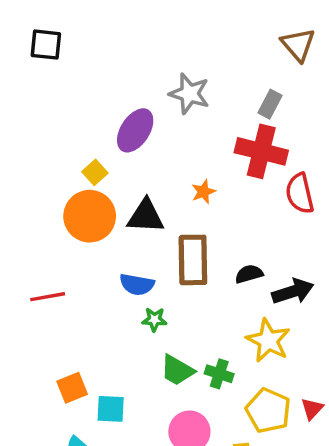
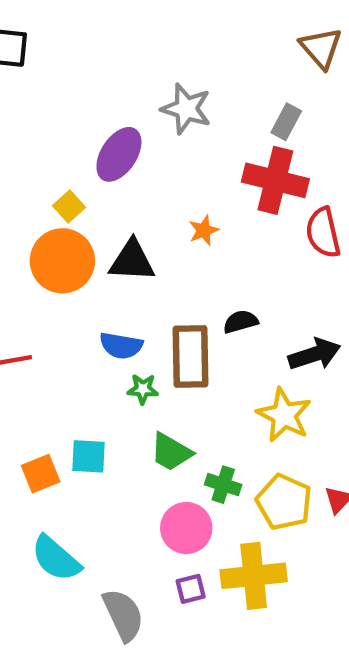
brown rectangle: (193, 260) -> (191, 356), moved
black semicircle: (249, 274) -> (241, 322), moved
green cross: (219, 374) -> (223, 485), moved
cyan square: (111, 409) -> (88, 456), moved

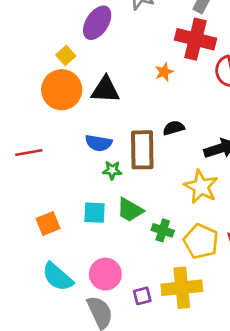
orange star: (204, 230) -> (164, 72), moved
cyan square: (88, 456) -> (94, 213), moved
pink circle: (186, 528) -> (105, 274), moved

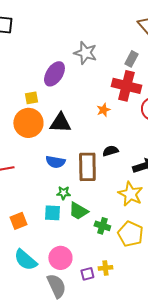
yellow square: (66, 56) -> (31, 98), turned 32
green star: (112, 170) -> (63, 193), moved
yellow cross: (182, 288) -> (105, 268), moved, size x0.5

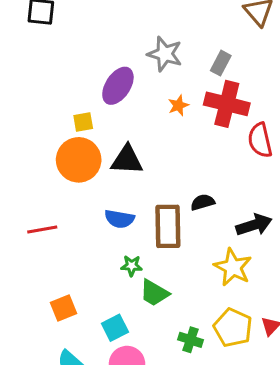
gray rectangle: (131, 59) -> (221, 63), moved
orange star: (103, 110) -> (178, 105), moved
cyan square: (52, 213) -> (115, 328), moved, turned -30
green cross: (102, 226) -> (191, 340), moved

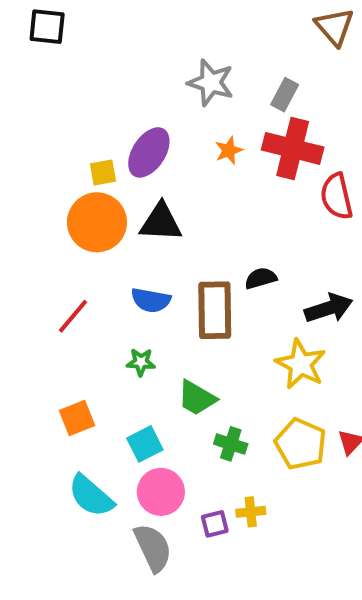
purple ellipse: (118, 86) -> (149, 152), moved
red line: (42, 229) -> (73, 316), moved, turned -40
green star: (132, 266) -> (141, 362), moved
green cross: (191, 340) -> (231, 444), moved

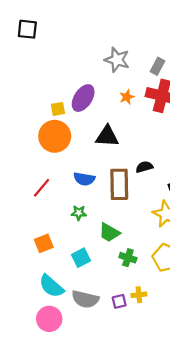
black triangle: (161, 222) -> (107, 136), moved
pink circle: (161, 492) -> (49, 319), moved
gray semicircle: (153, 548) -> (85, 299), moved, turned 128

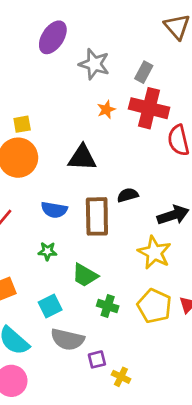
purple ellipse: (83, 98) -> (53, 37), moved
yellow cross: (139, 295) -> (121, 377), moved, turned 32
gray semicircle: (85, 299) -> (68, 339), moved

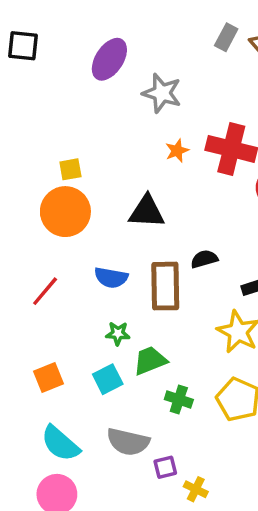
gray rectangle: (144, 72) -> (226, 37), moved
green star: (47, 251) -> (118, 333), moved
green trapezoid: (85, 275) -> (150, 361), turned 128
cyan square: (50, 306) -> (108, 379), moved

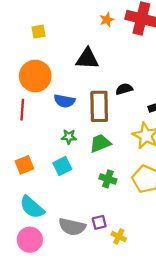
orange circle: (65, 212) -> (35, 76), moved
red line: (45, 291) -> (22, 110), turned -36
green trapezoid: (150, 361) -> (100, 143), moved
gray semicircle: (128, 442) -> (72, 227), moved

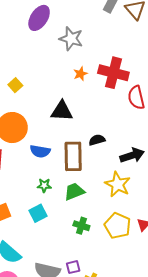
yellow square: (38, 32) -> (15, 85), turned -32

